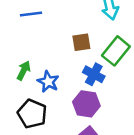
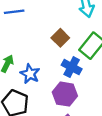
brown square: (81, 42) -> (60, 38), turned -36

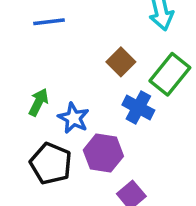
purple hexagon: (65, 94) -> (103, 153), moved

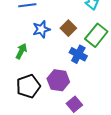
blue star: (74, 118) -> (41, 29), moved, turned 30
black pentagon: (51, 164) -> (28, 86), turned 30

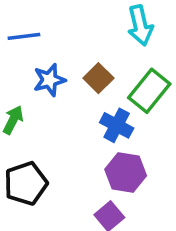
purple hexagon: (58, 80) -> (126, 173), moved

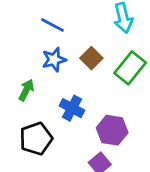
blue line: (24, 36) -> (53, 25), moved, turned 35
blue cross: (117, 125) -> (72, 108), moved

